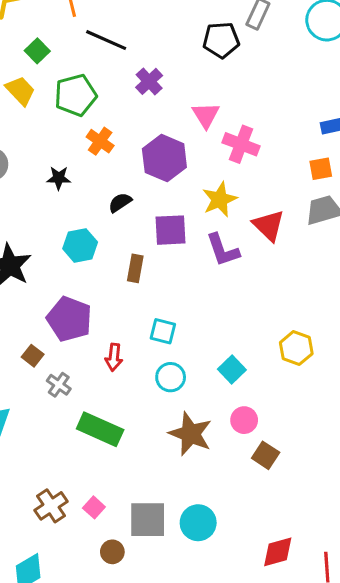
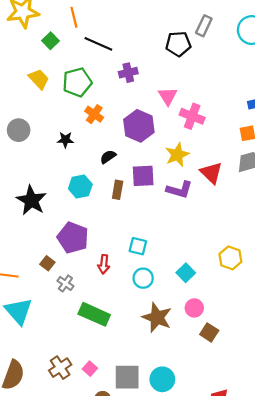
green square: (37, 51) -> (51, 41), moved
purple cross: (149, 81) -> (128, 73), turned 30
purple L-shape: (223, 250) -> (179, 190), turned -55
brown rectangle: (135, 268) -> (118, 190), moved

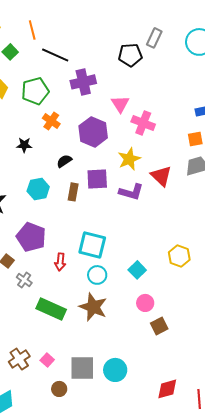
purple cross: (128, 73) -> (83, 82), size x1.4
cyan square: (138, 246) -> (92, 245), size x1.6
brown star: (157, 318) -> (93, 307), moved
brown square: (209, 332) -> (159, 326), turned 30

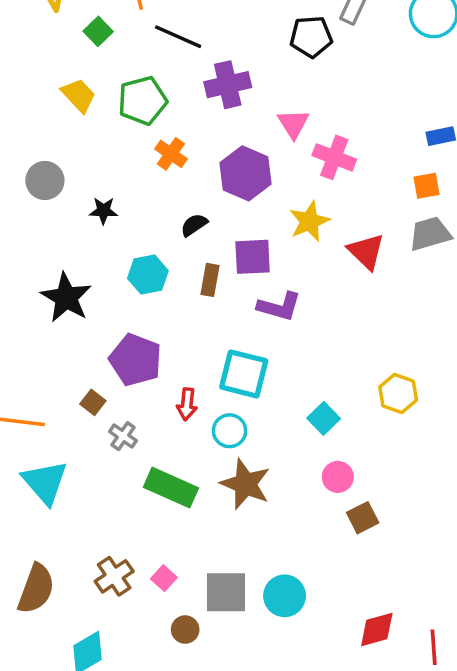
black star: (24, 145) -> (103, 211), moved
purple L-shape: (131, 192) -> (279, 307), moved
cyan circle: (97, 275) -> (230, 431), moved

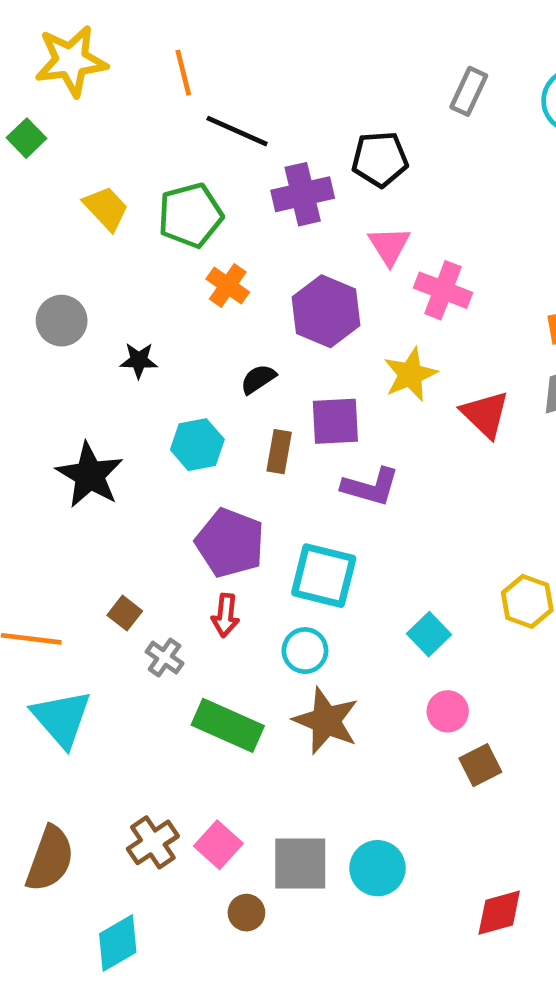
green square: (98, 31) -> (26, 138), moved
black pentagon: (311, 37) -> (380, 159), moved
purple pentagon: (135, 360) -> (230, 543), moved
red arrow: (187, 404) -> (225, 615), moved
pink square: (164, 578) -> (218, 845), size x1.4

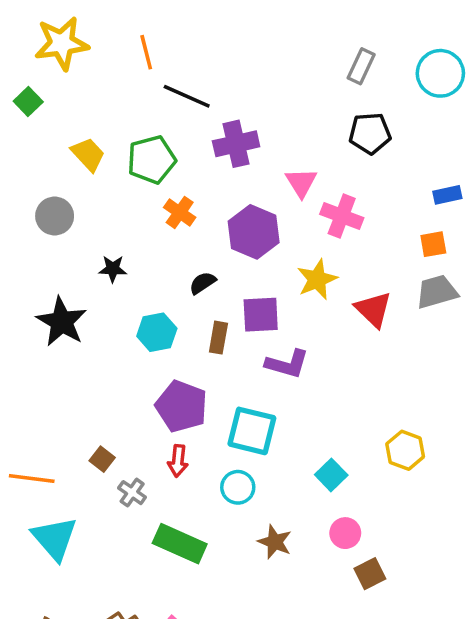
black pentagon: (380, 159) -> (370, 133), moved
gray circle: (62, 321) -> (55, 216), moved
black star: (90, 475) -> (62, 322), moved
brown star: (326, 721) -> (275, 542), moved, size x0.7

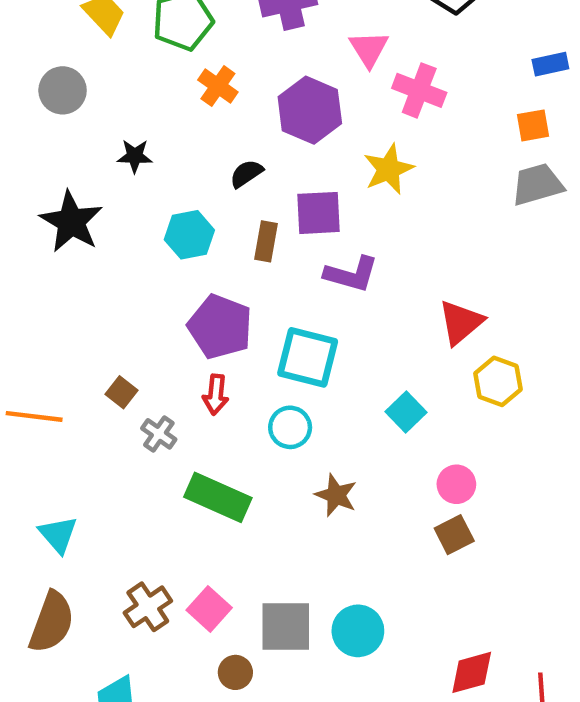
red triangle: (373, 309) -> (461, 322), moved, turned 36
pink circle: (345, 533) -> (456, 484), moved
cyan triangle: (55, 538) -> (58, 535), moved, size x0.7

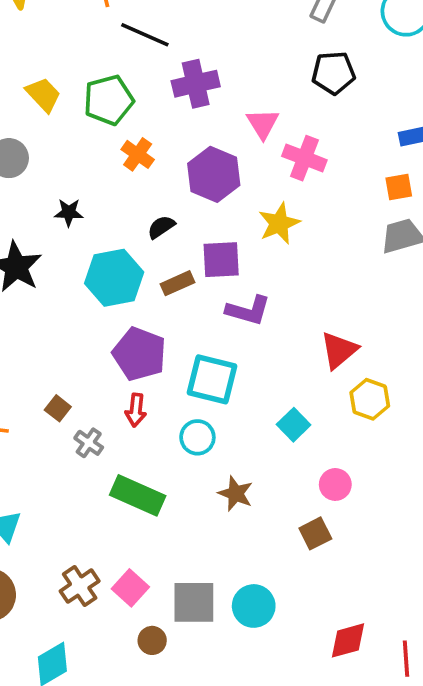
cyan hexagon: (189, 235) -> (114, 278), size x1.4
brown rectangle: (266, 241) -> (178, 283), turned 56
brown square: (454, 535) -> (315, 533), moved

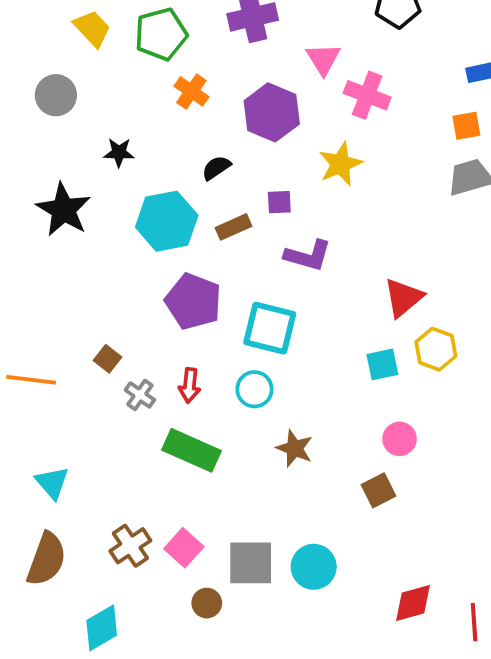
purple square: (221, 260) -> (279, 202), size x0.6
red arrow: (136, 410) -> (190, 385), moved
cyan square: (294, 425) -> (382, 364), moved, turned 32

